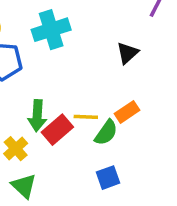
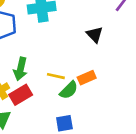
black triangle: (127, 53) -> (95, 35), turned -42
red rectangle: (57, 130) -> (21, 95), moved

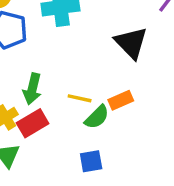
black triangle: (95, 35) -> (131, 43), size x1.5

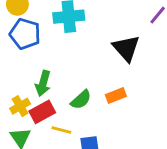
yellow line: (80, 98) -> (61, 130), moved
green semicircle: (97, 117) -> (81, 100), moved

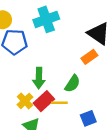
orange rectangle: (116, 96) -> (89, 57), moved
yellow line: (61, 130) -> (59, 103), moved

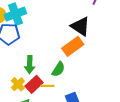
cyan cross: (46, 19) -> (15, 14), moved
orange rectangle: (89, 57) -> (73, 46), size x1.5

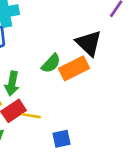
green semicircle: (58, 69) -> (51, 63), moved

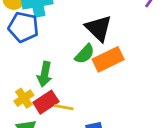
black triangle: (89, 43) -> (99, 28), moved

